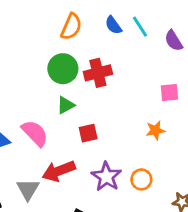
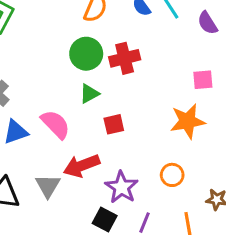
orange star: (155, 130) -> (188, 121), size x1.6
purple star: (106, 177) -> (122, 187), moved

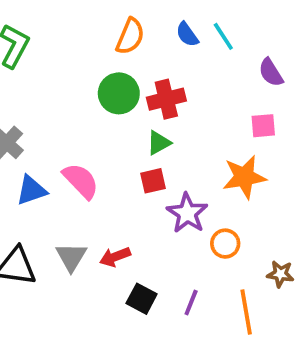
purple semicircle: (207, 23) -> (271, 72), moved
green triangle: (89, 94) -> (159, 143), moved
red arrow: (82, 166) -> (115, 257), moved, size x0.7
purple star: (122, 187) -> (187, 213), moved

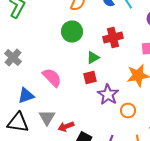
red cross: (166, 99) -> (113, 38), moved
blue triangle: (31, 190) -> (26, 96), moved
red arrow: (115, 257) -> (66, 126), moved

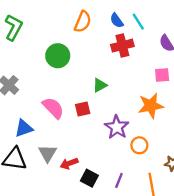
green circle: (72, 32) -> (58, 56), moved
red cross: (113, 38) -> (122, 46), moved
red square: (90, 78) -> (83, 109), moved

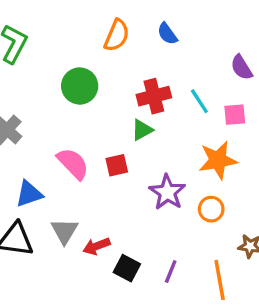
cyan line: (138, 22) -> (199, 101), moved
red cross: (122, 46) -> (154, 96), moved
orange circle: (139, 145) -> (211, 209), moved

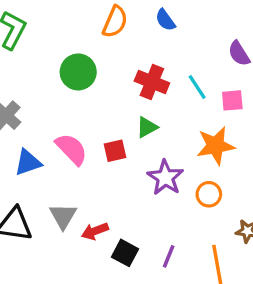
red cross: (154, 96) -> (152, 82), turned 36
green triangle: (142, 130) -> (147, 127), moved
blue triangle: (29, 194) -> (28, 162), moved

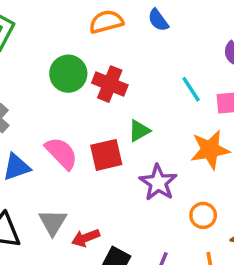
orange semicircle: (115, 22) -> (106, 22), turned -128
red cross: (152, 82) -> (110, 84), moved
red square: (115, 151) -> (106, 155), size x1.4
orange circle: (209, 194) -> (203, 215), moved

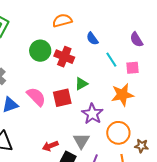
blue semicircle: (158, 20) -> (92, 39), moved
orange circle: (203, 215) -> (118, 133), size x1.5
gray triangle: (53, 222) -> (81, 141), moved

